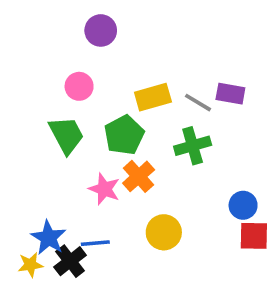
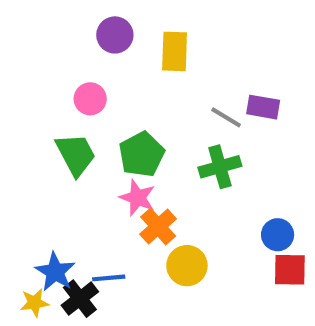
yellow rectangle: (153, 97) -> (175, 51), moved, turned -72
orange cross: (139, 176) -> (158, 226), moved
pink star: (104, 189) -> (138, 198), moved

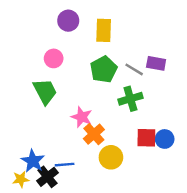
green pentagon: (142, 154) -> (104, 69), moved
red square: (290, 270) -> (146, 138), moved

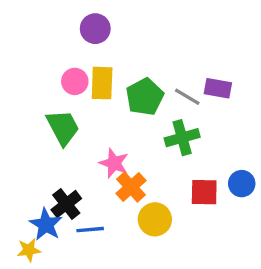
yellow rectangle: (104, 30) -> (102, 83), moved
blue circle: (165, 139) -> (242, 184), moved
black cross: (48, 177) -> (66, 204), moved

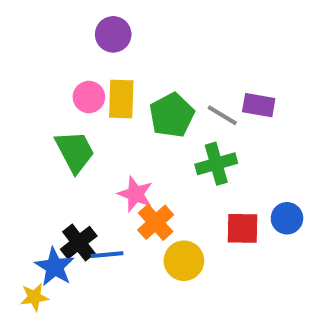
blue line: (90, 230) -> (107, 255), moved

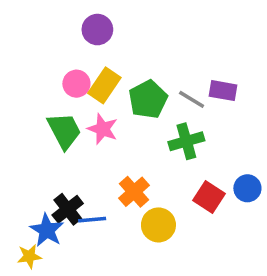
yellow rectangle: (121, 99) -> (104, 85), turned 32
pink star: (135, 194) -> (103, 129), moved
red square: (243, 228) -> (209, 197), turned 32

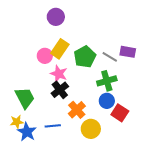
pink circle: (76, 84) -> (45, 56), moved
green trapezoid: (64, 131) -> (25, 98), moved
blue circle: (247, 188) -> (107, 101), moved
black cross: (68, 209) -> (60, 90), moved
yellow star: (29, 256) -> (17, 122), moved

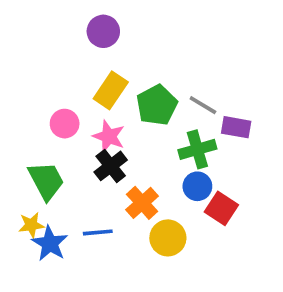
purple rectangle: (128, 52) -> (236, 127), moved
pink circle: (45, 56) -> (65, 124), moved

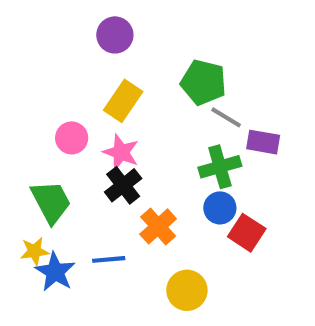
green pentagon: (157, 105) -> (203, 82), moved, turned -30
yellow circle: (168, 238) -> (187, 290), moved

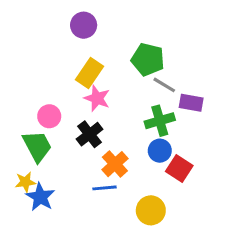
pink circle: (72, 138) -> (49, 116), moved
pink star: (121, 152) -> (97, 98), moved
blue line: (109, 259) -> (104, 188), moved
yellow circle: (187, 290) -> (151, 210), moved

